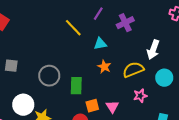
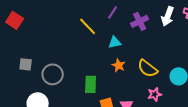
white arrow: (153, 50) -> (168, 16), moved
yellow semicircle: (133, 70) -> (148, 68), turned -120
gray circle: (49, 76) -> (53, 74), moved

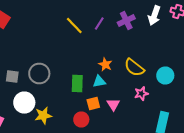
purple line: (113, 12) -> (99, 24), moved
cyan triangle: (115, 42) -> (99, 82), moved
gray square: (26, 64) -> (12, 76), moved

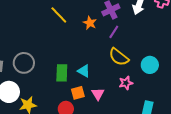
purple line: (99, 24) -> (114, 32), moved
orange star: (105, 64) -> (90, 23), moved
cyan triangle: (99, 82) -> (84, 71), turned 40

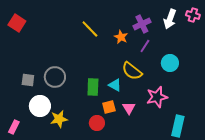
yellow semicircle: (119, 57) -> (132, 71), moved
cyan circle: (150, 65) -> (170, 63), moved
pink star: (126, 83) -> (157, 97), size x1.5

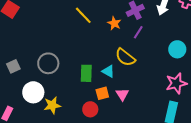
cyan circle: (170, 63) -> (177, 49), moved
gray square: (28, 80) -> (13, 66), moved, turned -32
pink star: (157, 97) -> (176, 83), moved

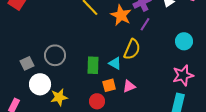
orange star: (114, 23) -> (121, 15), size x1.5
yellow semicircle: (125, 57) -> (132, 49), turned -105
gray square: (13, 66) -> (27, 63), moved
pink triangle: (122, 94) -> (129, 86), turned 40

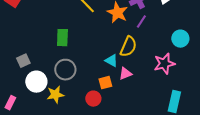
gray circle: (55, 55) -> (65, 70), moved
green rectangle: (93, 65) -> (62, 38), moved
pink star: (183, 75) -> (164, 64), moved
pink triangle: (129, 86) -> (125, 74), moved

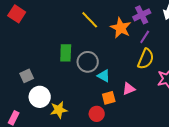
yellow semicircle: (128, 47) -> (146, 59), moved
cyan triangle: (111, 61) -> (104, 76), moved
gray circle: (65, 70) -> (88, 62), moved

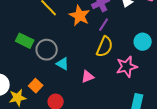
green rectangle: (66, 53) -> (25, 41), turned -66
orange square: (109, 98) -> (36, 86), moved, turned -32

